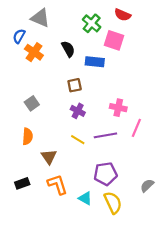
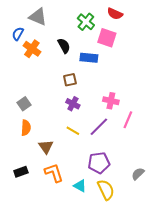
gray square: (32, 103) -> (24, 104), moved
purple line: (105, 135) -> (99, 127), turned -35

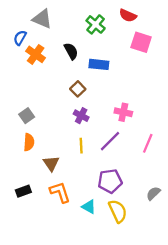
pink square: (107, 38) -> (141, 42), moved
brown square: (70, 80) -> (78, 89), turned -32
pink line: (128, 120) -> (148, 143), moved
yellow line: (73, 131) -> (81, 146), turned 56

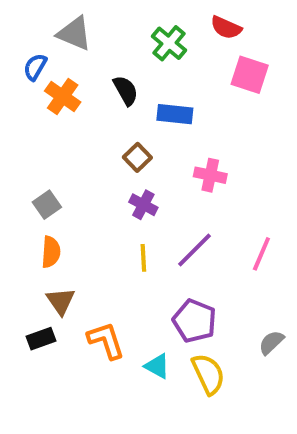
pink cross: (123, 112) -> (210, 175), moved
brown triangle: (51, 163) -> (61, 301), moved
purple pentagon: (110, 181) -> (195, 321), turned 30

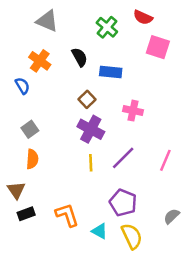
blue semicircle: (35, 67) -> (22, 86), moved, turned 119
purple cross: (143, 205) -> (91, 129), size x1.5
brown triangle: (61, 301) -> (16, 190), moved

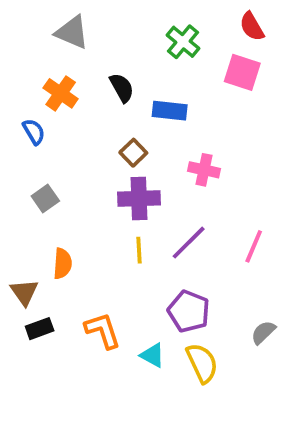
red semicircle: (143, 17) -> (252, 26), moved, turned 36
green cross: (107, 27) -> (183, 42), moved
purple cross: (91, 129) -> (139, 199), turned -30
orange semicircle: (32, 159) -> (63, 264), moved

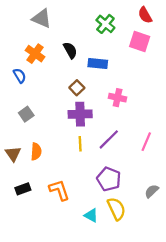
brown triangle: (24, 292) -> (13, 154), moved
cyan triangle: (152, 355) -> (91, 215), moved

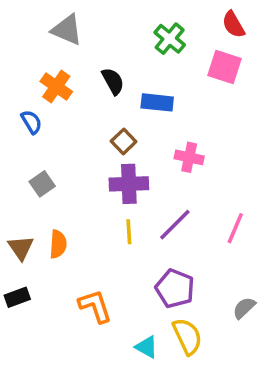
black rectangle: (23, 189) -> (17, 297), moved

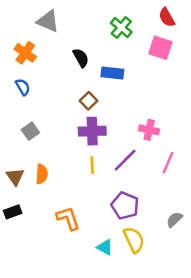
orange cross: (56, 86) -> (25, 53), moved
pink cross: (189, 157) -> (149, 130), moved

